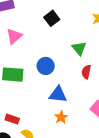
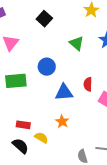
red semicircle: (86, 72) -> (88, 84), moved
orange star: (61, 117) -> (62, 121), moved

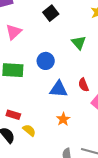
red semicircle: (88, 84) -> (84, 85), turned -32
orange star: (62, 121) -> (63, 119), moved

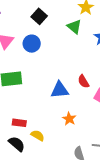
green triangle: (79, 43) -> (74, 27), moved
blue circle: (46, 61) -> (32, 44), moved

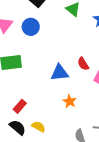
red rectangle: (19, 123) -> (20, 106), turned -56
yellow semicircle: (38, 135) -> (39, 127), moved

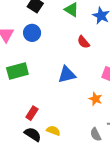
red semicircle: (83, 64) -> (83, 42), moved
orange star: (70, 101) -> (95, 99), moved

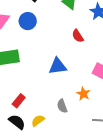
yellow semicircle: (53, 131) -> (38, 121), turned -64
gray semicircle: (96, 134) -> (62, 106), moved

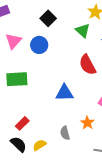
red semicircle: (78, 36) -> (87, 65), size x1.5

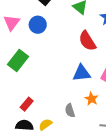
green rectangle: (17, 79) -> (18, 60), turned -45
blue triangle: (64, 93) -> (82, 73), moved
black semicircle: (19, 144) -> (24, 125), turned -36

